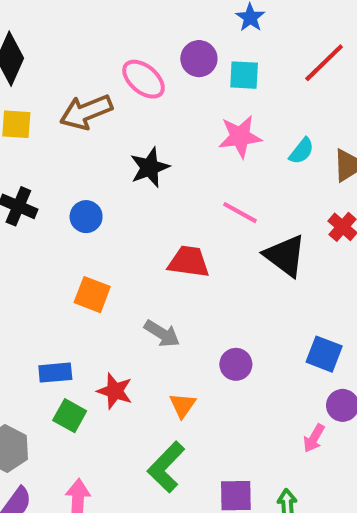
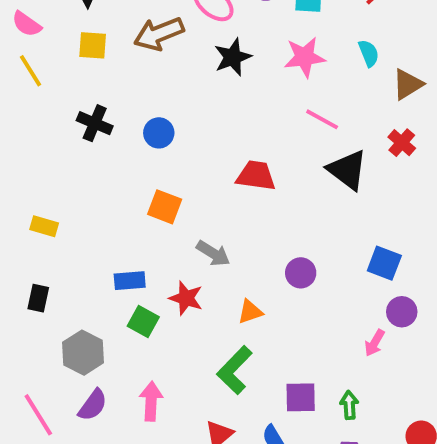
cyan semicircle: (302, 151) -> (369, 53), moved, turned -60
black star: (150, 167) -> (233, 57), moved
pink line: (240, 213) -> (322, 119), moved
gray arrow: (162, 334) -> (213, 253), moved
orange triangle: (183, 405) -> (250, 312), turned 36

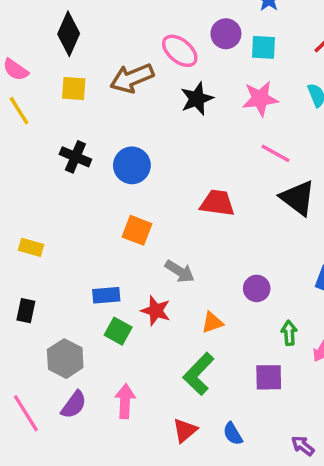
blue circle: (159, 133) -> (132, 165), size x1.4
purple square: (301, 397) -> (269, 377), moved
green arrow: (349, 405) -> (289, 333), moved

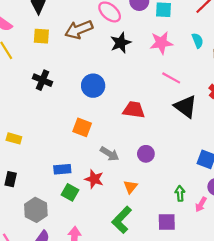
blue circle: (132, 165) -> (93, 86), moved
purple circle: (257, 288) -> (146, 154), moved
orange triangle: (212, 323) -> (130, 187), turned -32

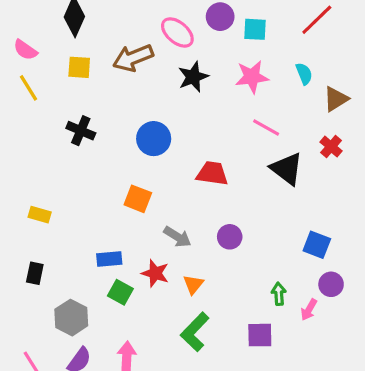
orange triangle: (130, 187) -> (193, 284), moved

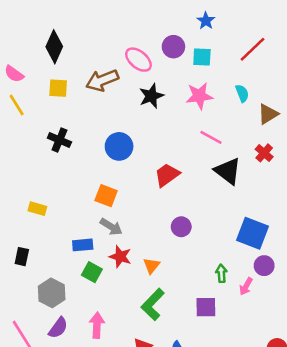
red trapezoid: (212, 173) -> (167, 175), turned -44
yellow rectangle: (40, 215) -> (37, 209), moved
gray arrow: (177, 237) -> (111, 227), moved
blue square: (317, 245) -> (252, 233), size x1.4

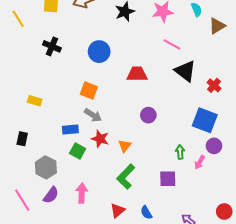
red cross: (264, 153) -> (214, 85), moved
red trapezoid: (167, 175) -> (137, 74), turned 35

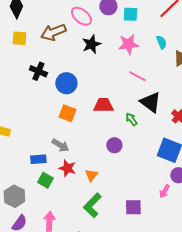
black cross: (52, 46) -> (38, 71), moved
orange square: (89, 91) -> (67, 113), moved
green arrow: (180, 152) -> (131, 119), moved, turned -32

